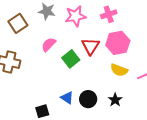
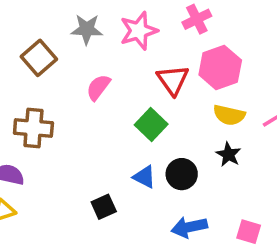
green square: (71, 59) -> (151, 125), moved
black star: (115, 100) -> (228, 154), moved

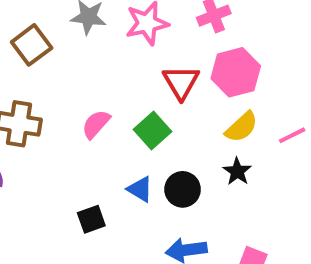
pink semicircle: (98, 87) -> (96, 124), moved
yellow semicircle: (229, 115) -> (242, 127), turned -60

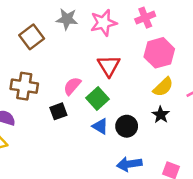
red triangle: (181, 82) -> (109, 66), moved
green square: (152, 131) -> (98, 99), moved
black square: (91, 219) -> (58, 111), moved

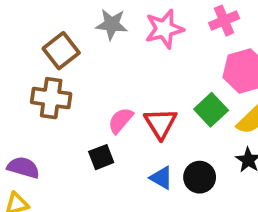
red triangle: (109, 66) -> (161, 123), moved
brown cross: (24, 86) -> (51, 98), moved
green square: (98, 99) -> (211, 110), moved

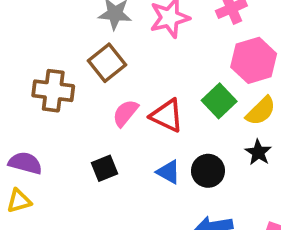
brown square: (61, 51) -> (107, 63), moved
red triangle: (161, 123) -> (167, 116), turned -32
black square: (101, 157) -> (104, 168), moved

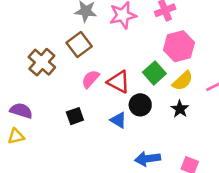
brown cross: (53, 91) -> (42, 62), turned 32
black circle: (208, 171) -> (140, 105), moved

